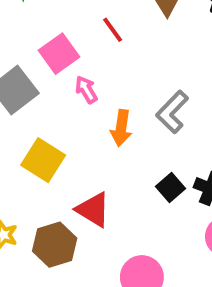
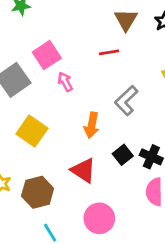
red line: (113, 30) -> (109, 52), moved, turned -66
orange arrow: (121, 128) -> (92, 125), moved
red triangle: (93, 210) -> (83, 170), moved

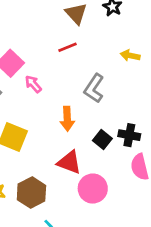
pink circle: (99, 218) -> (93, 189), moved

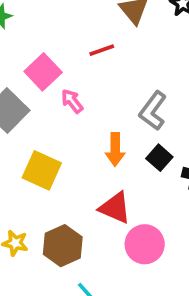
red line: (68, 47) -> (102, 50), moved
black square: (102, 139) -> (159, 158), moved

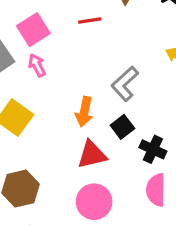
pink arrow: (72, 101) -> (37, 65), moved
red triangle: (115, 208) -> (92, 155), moved, turned -48

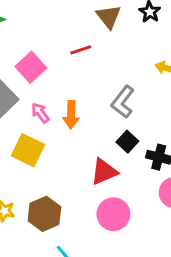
pink arrow: (37, 65) -> (40, 113), moved
orange arrow: (84, 112) -> (71, 115), moved

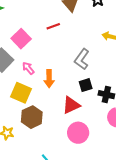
orange arrow: (71, 115) -> (49, 79), moved
black square: (127, 142) -> (86, 85), turned 32
brown hexagon: (44, 214) -> (32, 117), moved

